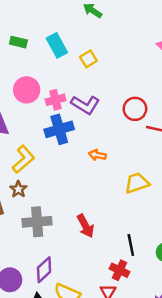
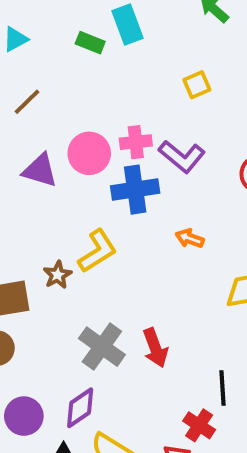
cyan rectangle: (57, 45) -> (128, 25), moved
pink circle: (27, 90) -> (89, 153), moved
yellow L-shape: (23, 159) -> (97, 251), moved
gray cross: (37, 222) -> (102, 347), moved, turned 32

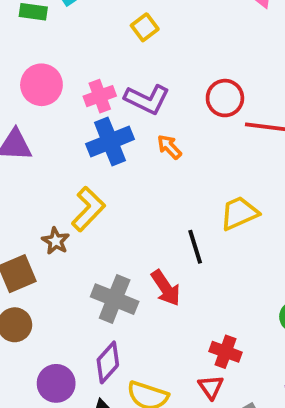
pink circle: (89, 153) -> (41, 85), moved
orange arrow: (190, 238) -> (169, 147), moved, turned 40
black line: (223, 388) -> (195, 247), moved

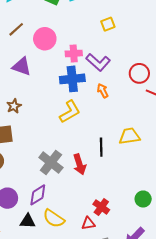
yellow L-shape: (88, 209) -> (70, 112), moved
brown star: (56, 241) -> (14, 106), moved
red triangle: (211, 387) -> (88, 223), turned 40

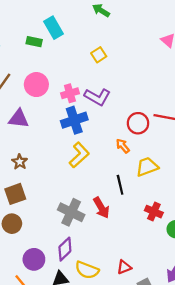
red circle: (139, 73) -> (138, 123), moved
orange arrow: (103, 91) -> (123, 146), moved
red cross: (101, 207) -> (154, 212), moved

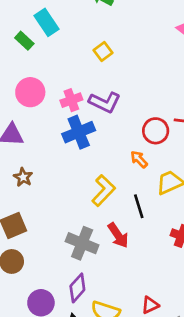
green rectangle: (34, 42) -> (24, 41), turned 35
yellow L-shape: (79, 155) -> (103, 191), moved
brown star: (20, 162) -> (23, 177), moved

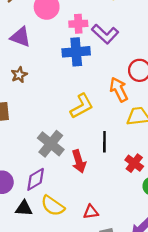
orange arrow: (139, 159) -> (119, 89), size x1.5
black line: (139, 206) -> (104, 142), moved
red arrow: (118, 235) -> (79, 161), moved

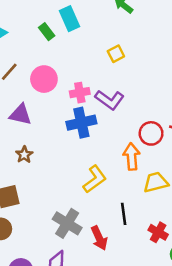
orange arrow: (119, 89) -> (132, 157), turned 30

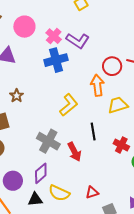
pink cross: (80, 93) -> (54, 36), turned -35
brown star: (24, 155) -> (17, 96), moved

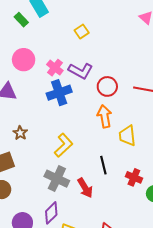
red circle: (112, 66) -> (107, 86), moved
yellow L-shape: (69, 105) -> (64, 145), moved
yellow trapezoid: (118, 105) -> (127, 136), turned -75

